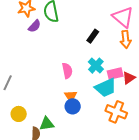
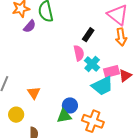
pink semicircle: (67, 71) -> (79, 53), moved
orange triangle: (71, 96) -> (34, 93), moved
orange cross: (116, 112) -> (93, 121), moved
green triangle: (47, 124) -> (64, 116), moved

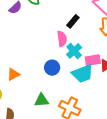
orange triangle: (34, 93) -> (13, 74), turned 32
blue circle: (70, 105) -> (52, 68), moved

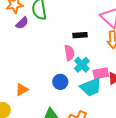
black rectangle: (73, 21) -> (80, 35), turned 48

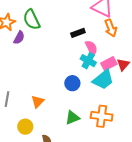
pink semicircle: (69, 53) -> (91, 48), moved

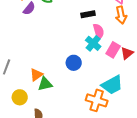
pink rectangle: (109, 64) -> (113, 50), turned -42
cyan trapezoid: (103, 80) -> (112, 85), moved
green triangle: (72, 118) -> (45, 84), moved

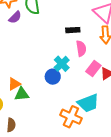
cyan cross: (93, 43) -> (62, 64), moved

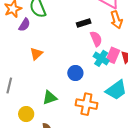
cyan cross: (62, 64) -> (101, 58), moved
orange triangle: (14, 84) -> (36, 54), moved
orange cross: (71, 117) -> (86, 104), moved

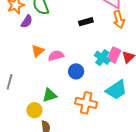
pink semicircle: (96, 39) -> (56, 56), moved, turned -84
yellow circle: (26, 114) -> (34, 110), moved

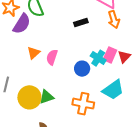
purple semicircle: (27, 22) -> (22, 24), size x1.5
pink semicircle: (56, 56) -> (52, 57), turned -56
blue circle: (76, 71) -> (82, 69), moved
yellow circle: (34, 110) -> (29, 97), moved, size x1.5

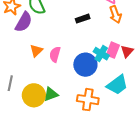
blue circle: (82, 69) -> (85, 65), size x1.5

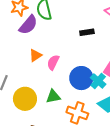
cyan cross: (101, 54) -> (98, 81), moved
green triangle: (51, 94) -> (53, 96), moved

